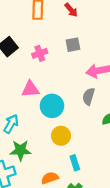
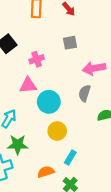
pink cross: (40, 53) -> (37, 59), moved
cyan rectangle: (75, 163) -> (70, 157), turned 48

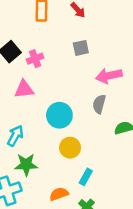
pink cross: (37, 59) -> (35, 59), moved
pink triangle: (28, 85) -> (24, 89), moved

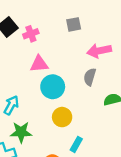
pink triangle: (24, 89) -> (39, 64), moved

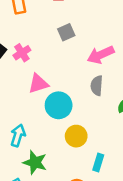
green star: (21, 132) -> (35, 162), turned 30

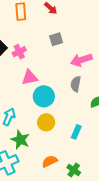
yellow circle: (76, 136) -> (46, 122), moved
cyan rectangle: (98, 163) -> (76, 132), moved

